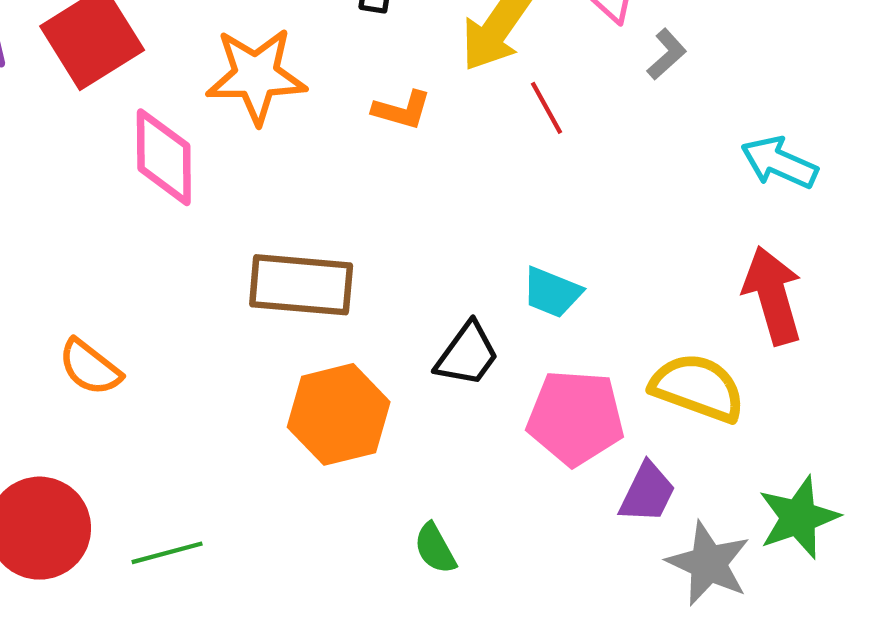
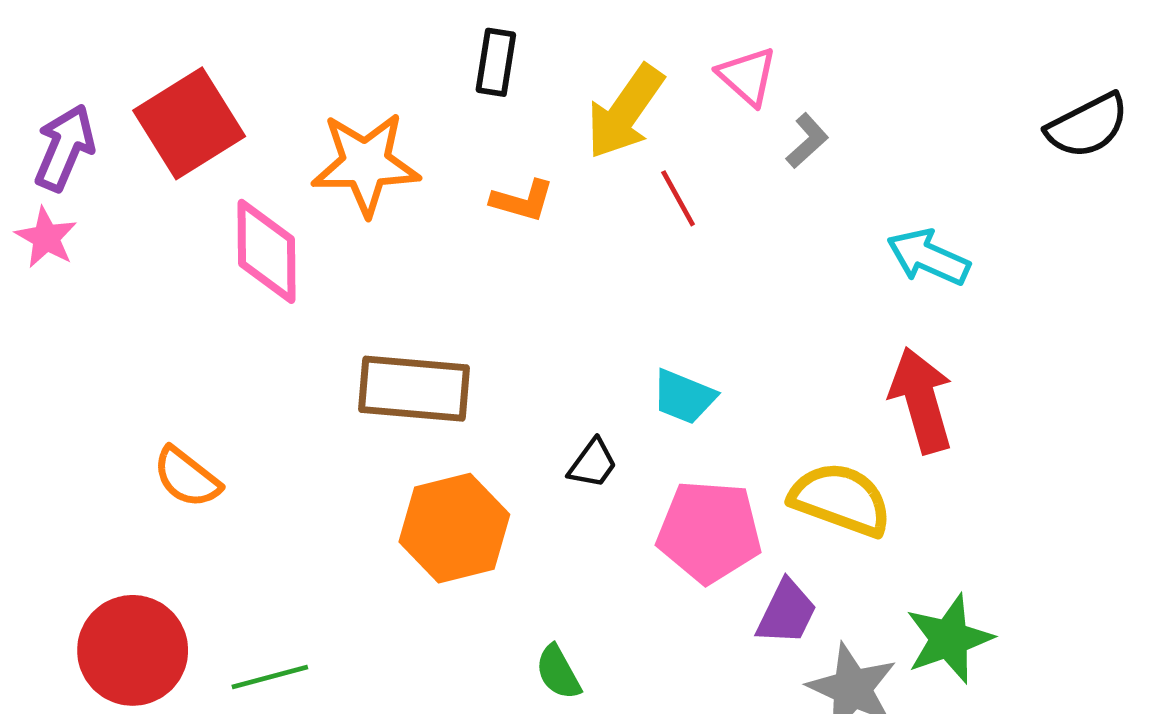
black trapezoid: (467, 354) -> (593, 464), size x0.7

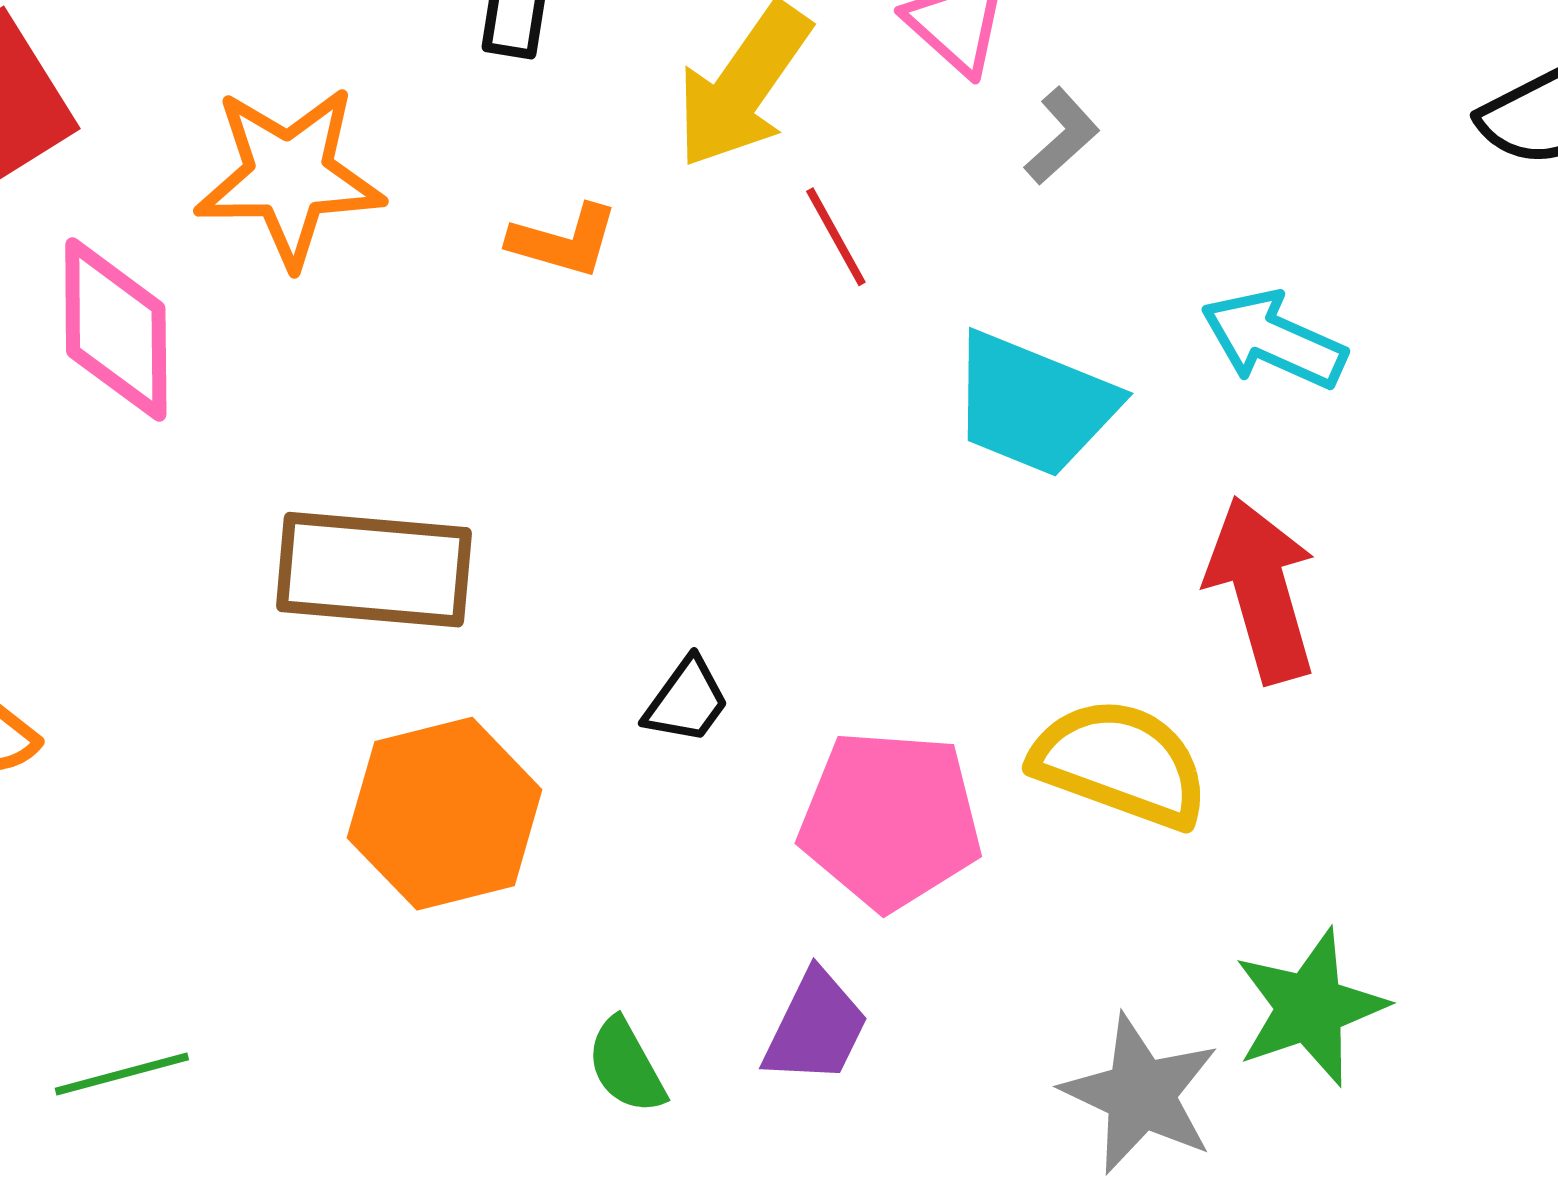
cyan trapezoid: (684, 397) -> (1034, 404), moved, size x1.5
purple trapezoid: (786, 612) -> (816, 1028), moved

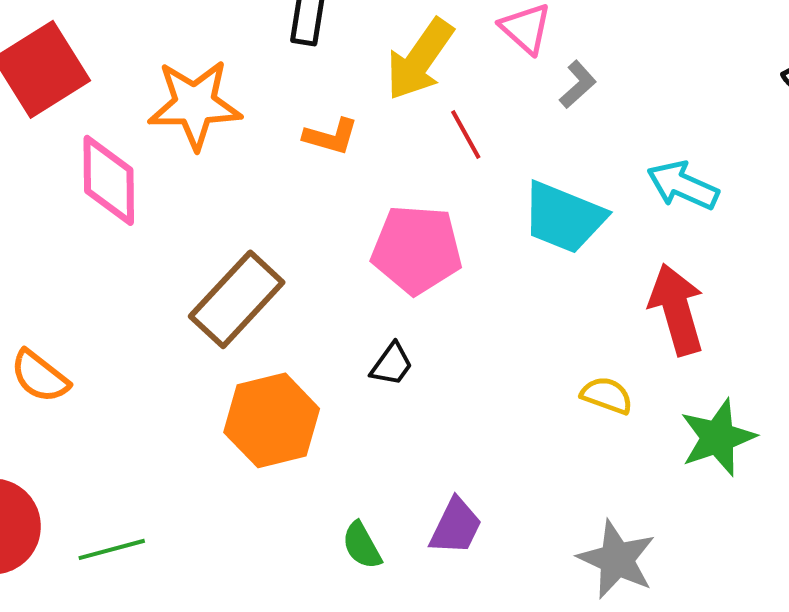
brown rectangle: (374, 570) -> (237, 299), turned -52
yellow semicircle: (1120, 763) -> (607, 395), size x0.6
pink pentagon: (890, 820) -> (417, 249), moved
green star: (1310, 1007) -> (718, 437), moved

